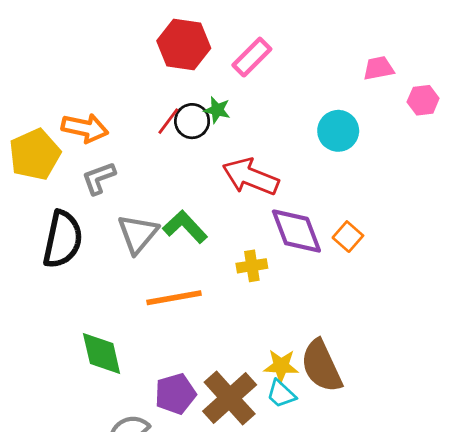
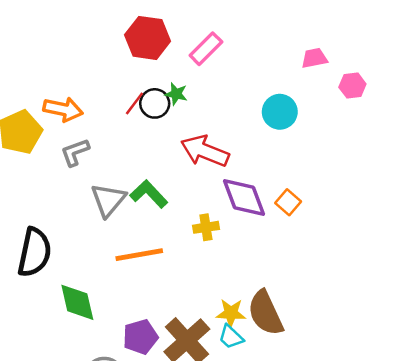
black semicircle: (63, 239) -> (34, 252), moved

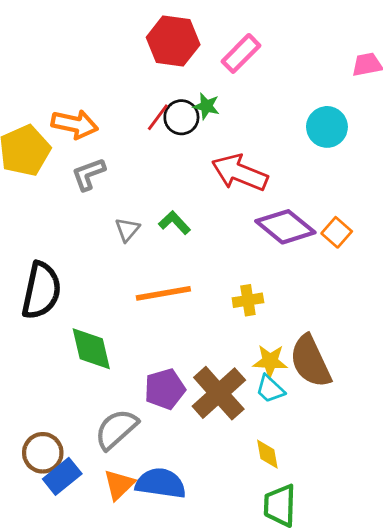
green L-shape: (149, 194) -> (174, 223), size x0.7
purple diamond: (244, 198) -> (285, 227), turned -30
gray triangle: (108, 200) -> (127, 230), size x0.6
yellow cross: (206, 227) -> (248, 300), moved

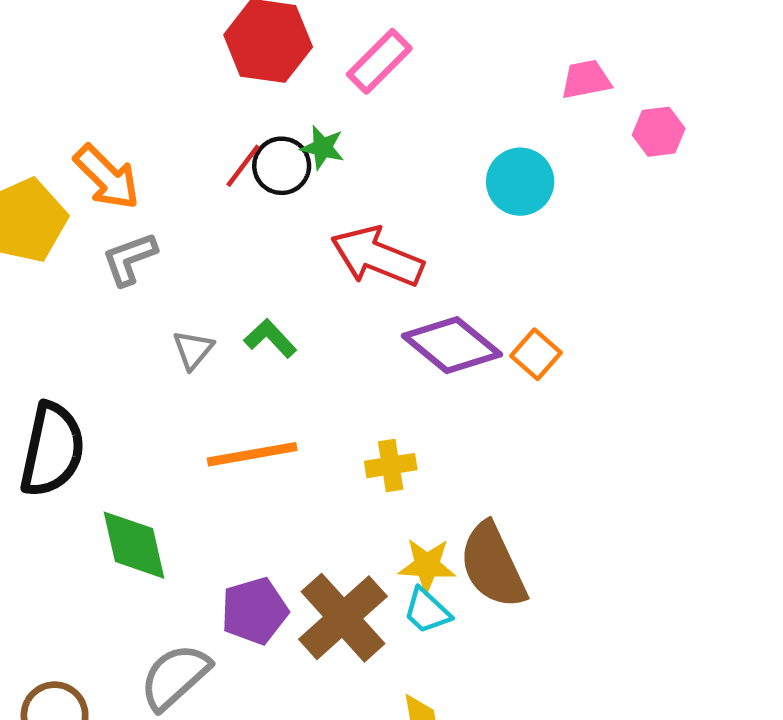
orange arrow: (75, 124) -> (107, 177), turned 33

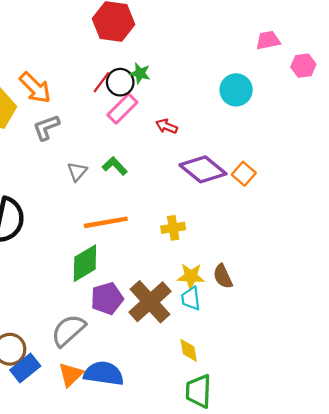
pink rectangle: (379, 61) -> (122, 109), moved
red arrow: (377, 257) -> (167, 126), size x0.5
green diamond: (134, 545) -> (85, 263), moved, turned 72
brown semicircle: (493, 565) -> (223, 276), size x0.6
cyan trapezoid: (427, 611) -> (191, 298), turned 40

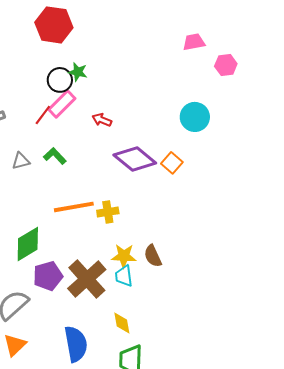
red line: (101, 82) -> (43, 115), moved
cyan circle: (236, 90) -> (195, 117), moved
gray triangle: (77, 172) -> (21, 161), turned 36
orange line: (106, 222) -> (74, 207), moved
blue semicircle: (104, 373) -> (76, 344), moved, turned 72

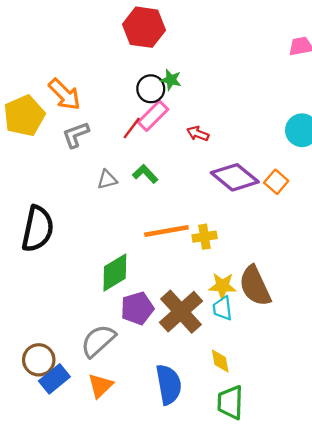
brown semicircle: (153, 256) -> (255, 286), size x1.6

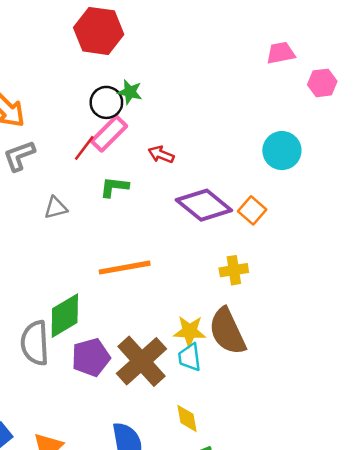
green L-shape: (145, 174) -> (114, 187), moved, turned -40
yellow cross: (205, 237) -> (234, 270), moved
gray semicircle: (98, 341) -> (35, 343), moved, turned -51

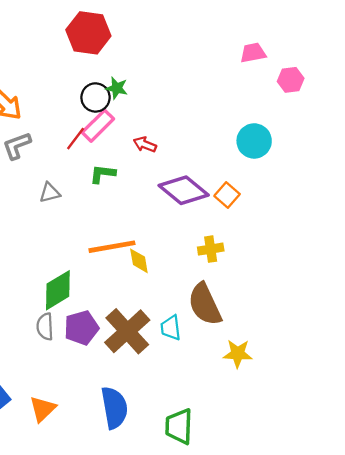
yellow star: (190, 331) -> (238, 354), moved
gray semicircle: (35, 343) -> (45, 327), moved, size x0.7
yellow diamond: (187, 418) -> (139, 261), moved

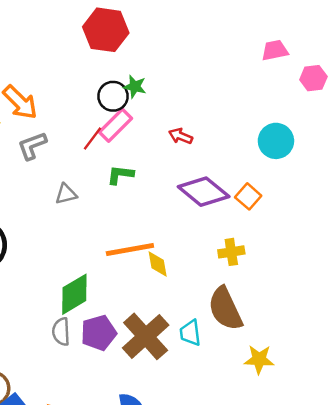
red arrow: (145, 144) -> (181, 136), moved

